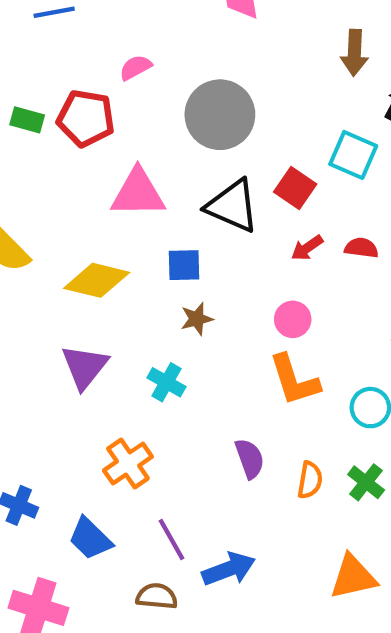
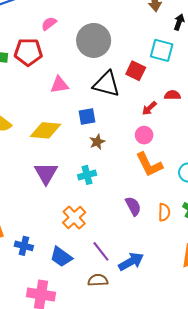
pink triangle: (138, 193) -> (59, 85), size x0.7
red arrow: (307, 248) -> (149, 108), moved
cyan cross: (166, 382) -> (87, 175), turned -36

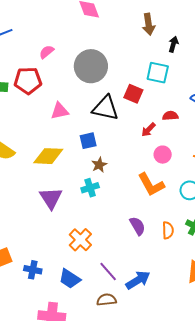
pink circle: (144, 135) -> (163, 155), moved
cyan cross: (87, 175) -> (90, 188), moved

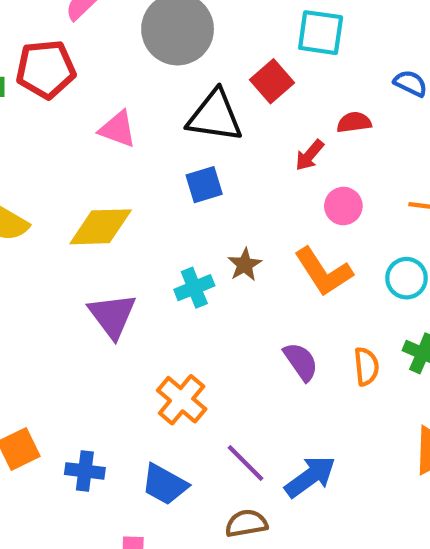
red square: (133, 94) -> (272, 81), turned 30
pink triangle: (60, 111) -> (118, 129), turned 36
blue square: (88, 141) -> (204, 185), moved
brown star: (99, 165) -> (245, 265), moved

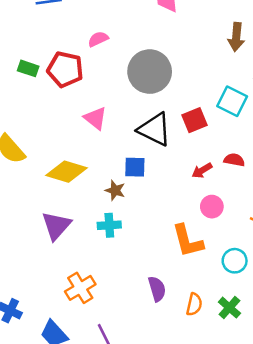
brown star: (245, 265) -> (115, 190), moved, turned 30

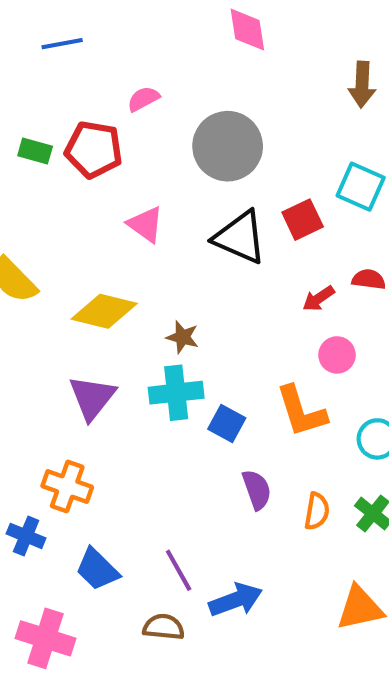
blue square: (135, 167) -> (227, 424), moved, turned 30
cyan cross: (109, 225) -> (176, 393), size x1.4
orange cross: (80, 288) -> (67, 486), moved, turned -36

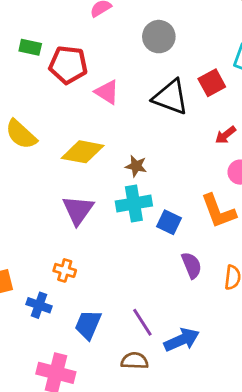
gray circle: (228, 146) -> (159, 37), size x0.7
red pentagon: (94, 149) -> (68, 65), moved
orange cross: (67, 486) -> (65, 270), size x0.7
blue trapezoid: (97, 569) -> (88, 325), turned 72

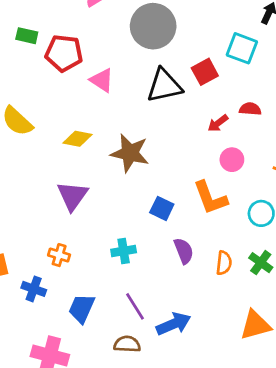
gray circle: (159, 37) -> (153, 26), size x1.4
black triangle: (171, 97) -> (164, 86), turned -33
yellow diamond: (83, 152) -> (78, 139), size x0.7
brown star: (136, 166) -> (130, 153), size x1.8
cyan cross: (134, 203) -> (124, 251), moved, size x0.7

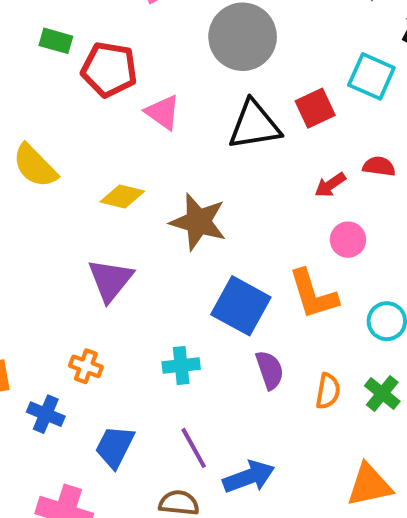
blue square: (162, 208) -> (241, 306), size x1.6

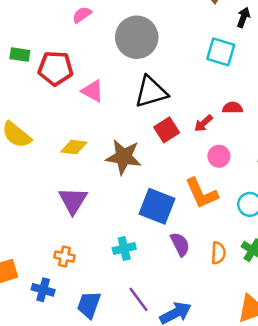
red square: (315, 108) -> (167, 130), moved

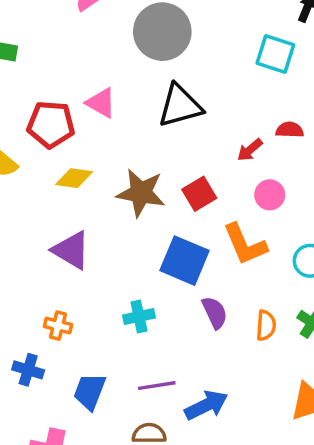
red pentagon: (55, 68) -> (51, 124), moved
red square: (167, 130) -> (199, 194), moved
purple triangle: (73, 201) -> (71, 250), turned -32
purple line: (139, 299) -> (157, 386), turned -64

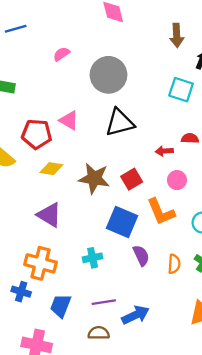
red arrow: (250, 150) -> (164, 151), turned 35
orange cross: (58, 326) -> (41, 263), size x1.8

